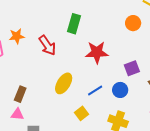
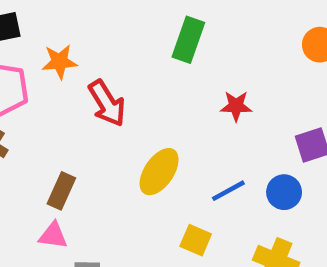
red arrow: (47, 45) -> (107, 103), moved
red star: (97, 52) -> (236, 106), size x0.6
yellow square: (81, 113) -> (196, 240), turned -32

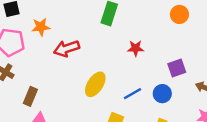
red arrow: (107, 103) -> (67, 49), turned 105
brown rectangle: (61, 191) -> (30, 96), moved

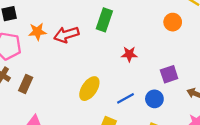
red arrow: (67, 49) -> (66, 35), moved
brown rectangle: (30, 96) -> (26, 84), moved

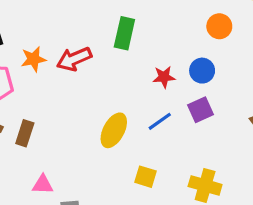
purple square: (169, 74) -> (200, 110), moved
blue line: (125, 98) -> (160, 121), moved
blue circle: (154, 99) -> (202, 71), moved

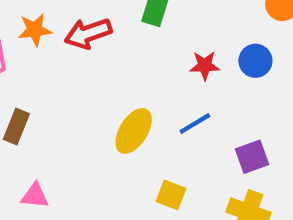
purple square: (200, 110) -> (252, 157), moved

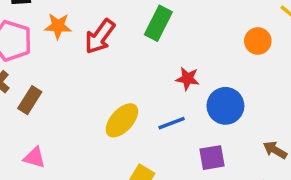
red arrow: (88, 33) -> (100, 37), turned -45
blue circle: (255, 61) -> (225, 106), moved, size x1.4

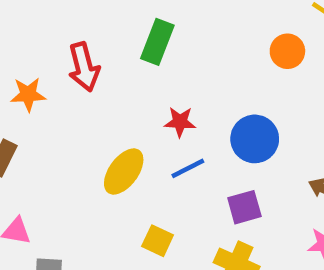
orange star: (58, 26) -> (28, 94), moved
red arrow: (100, 37) -> (84, 67), turned -45
red star: (188, 79) -> (180, 122), moved

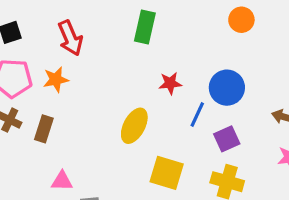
red arrow: (84, 67) -> (70, 38), moved
blue line: (188, 168) -> (197, 114), moved, turned -30
yellow square: (158, 241) -> (167, 173), size x1.5

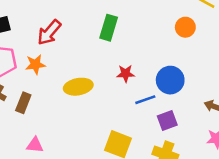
red arrow: (70, 38) -> (49, 32), turned 60
blue line: (197, 114) -> (145, 100), turned 42
yellow ellipse: (134, 126) -> (78, 87), moved, turned 48

